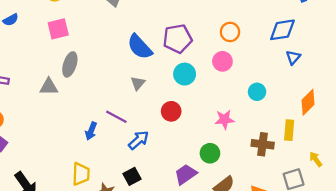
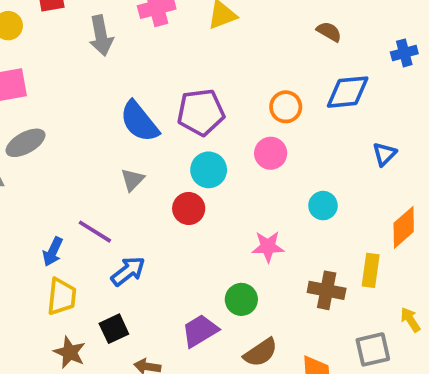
blue diamond: (282, 30) -> (348, 92), moved
gray ellipse: (70, 64) -> (26, 143), turned 40
red circle: (171, 111) -> (189, 209), moved
yellow trapezoid: (81, 174) -> (62, 297), moved

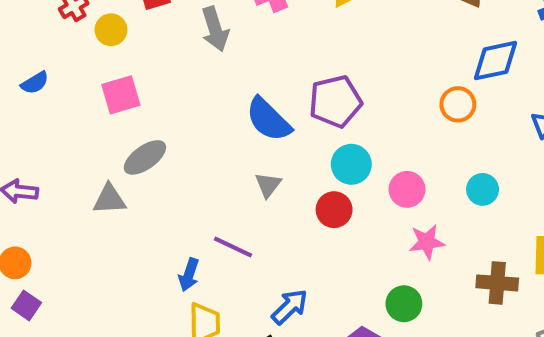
orange circle: (286, 107) -> (458, 104), moved
pink circle: (271, 153) -> (407, 189), moved
blue arrow: (128, 271) -> (290, 307), moved

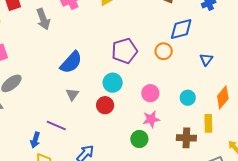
purple pentagon: (335, 101) -> (124, 51), moved
blue semicircle: (268, 120) -> (71, 62), turned -90
pink circle: (407, 189) -> (150, 93), moved
cyan circle: (483, 189) -> (188, 98), moved
green circle: (404, 304) -> (139, 139), moved

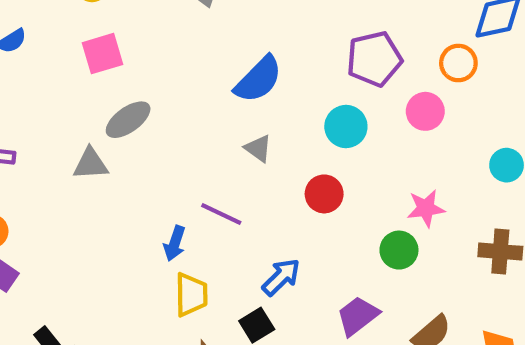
pink circle: (150, 93) -> (425, 111), moved
gray triangle: (72, 94) -> (258, 148), turned -32
red circle: (105, 105) -> (324, 194), moved

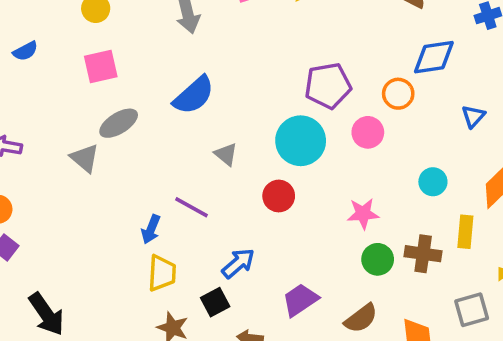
blue semicircle: (258, 79) -> (194, 95), moved
cyan circle: (346, 127) -> (301, 141), size x1.4
gray triangle: (90, 164) -> (85, 158), turned 40
green circle: (399, 250) -> (378, 259), moved

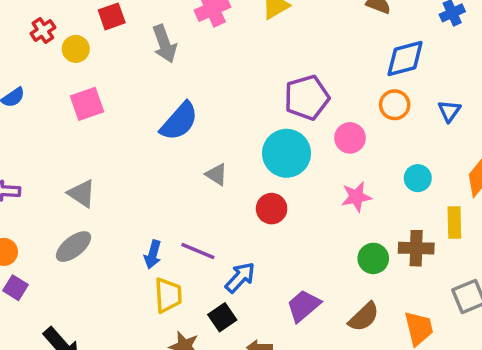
orange circle: (398, 94) -> (395, 105), moved
gray ellipse: (119, 123) -> (73, 247), moved
purple line: (191, 207) -> (198, 251), moved
pink star: (363, 214) -> (356, 197), moved

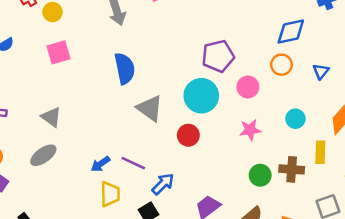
blue semicircle: (179, 121) -> (125, 68), turned -56
gray triangle: (216, 174) -> (150, 108), size x1.6
blue arrow: (153, 254) -> (100, 164), turned 36

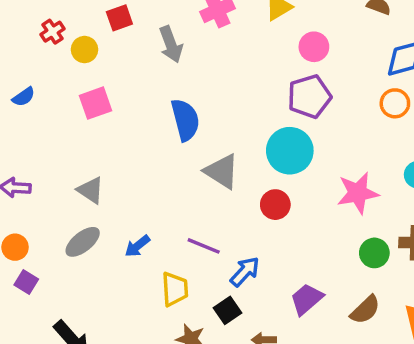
pink circle: (248, 87) -> (314, 47), moved
pink star: (250, 130) -> (358, 193), size x1.4
blue arrow: (100, 164) -> (137, 246), moved

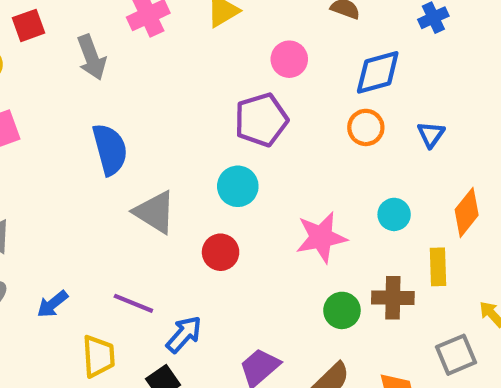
pink circle: (314, 47) -> (289, 59), moved
cyan circle: (290, 151) -> (238, 186), size x0.7

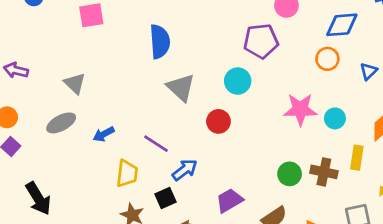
pink star: (321, 237) -> (300, 109), moved

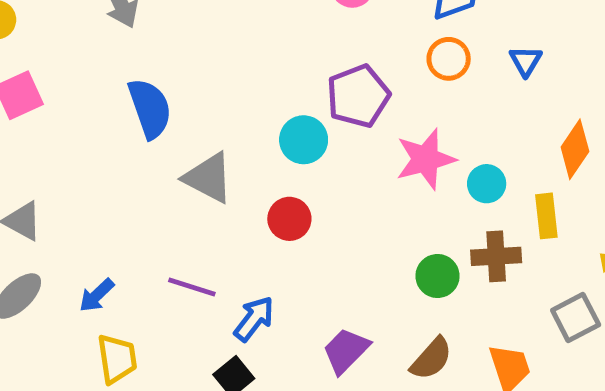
purple pentagon: (261, 41) -> (358, 96), moved
cyan circle: (335, 118) -> (487, 184), moved
yellow trapezoid: (127, 173) -> (117, 359), moved

